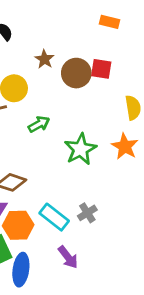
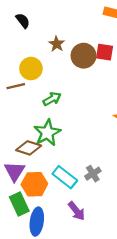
green star: (80, 149) -> (47, 133), moved

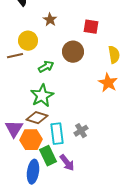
brown circle: (84, 56) -> (73, 52), moved
brown diamond: (29, 148) -> (37, 118), moved
cyan rectangle: (65, 177) -> (57, 134), turned 45
green rectangle: (19, 204) -> (48, 156), moved

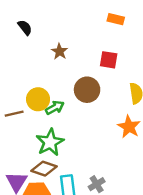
yellow circle: (28, 41) -> (38, 99), moved
brown line: (15, 56) -> (14, 114), moved

